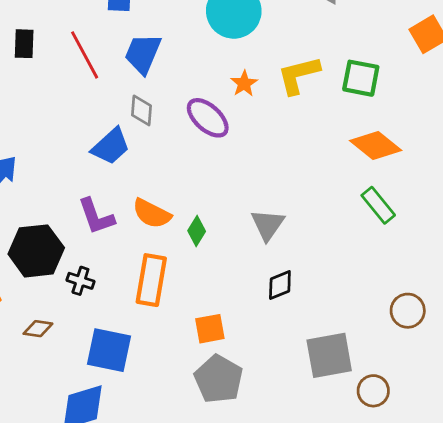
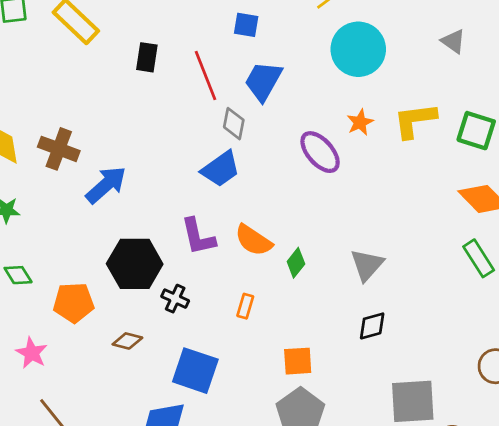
gray diamond: (142, 110) -> (234, 124), moved
orange rectangle: (151, 280) -> (245, 306), size x0.5

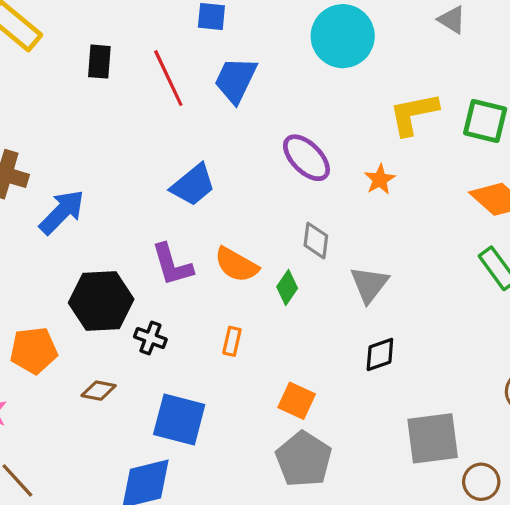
orange star: (360, 122) -> (380, 179), moved
gray diamond: (234, 124) -> (316, 241), moved
orange square: (298, 361) -> (297, 401), turned 32

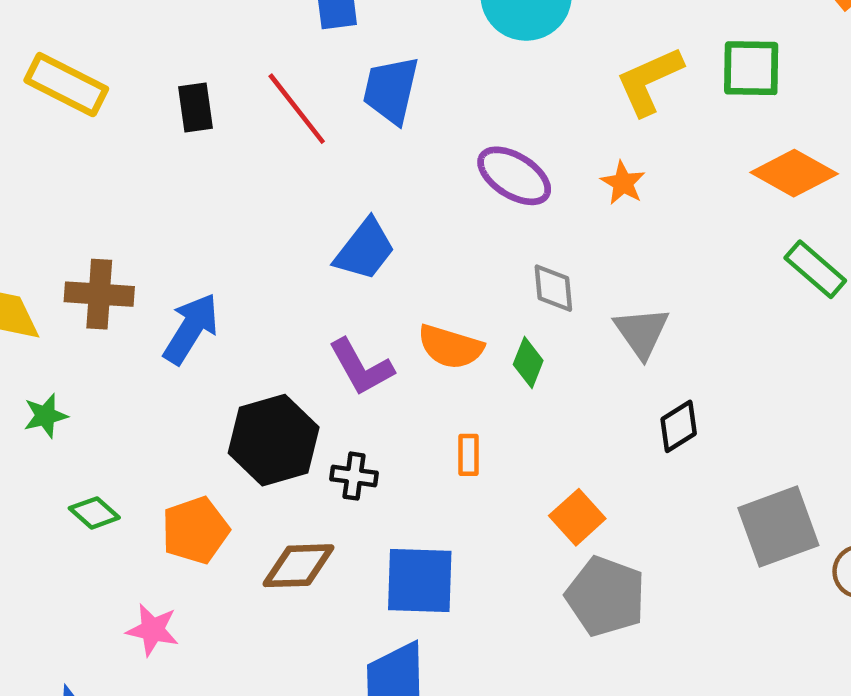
brown diamond: (99, 391) -> (299, 566), size x1.5
orange square: (297, 401) -> (577, 517), turned 36

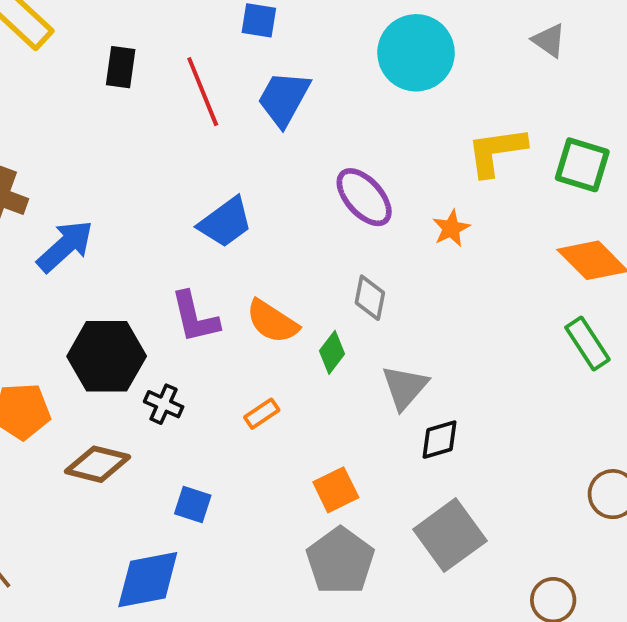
gray triangle: (642, 332) -> (405, 387), moved
orange rectangle: (468, 455) -> (262, 414), turned 40
gray square: (778, 527) -> (450, 535), moved, turned -32
blue square: (420, 580) -> (193, 505), size x0.6

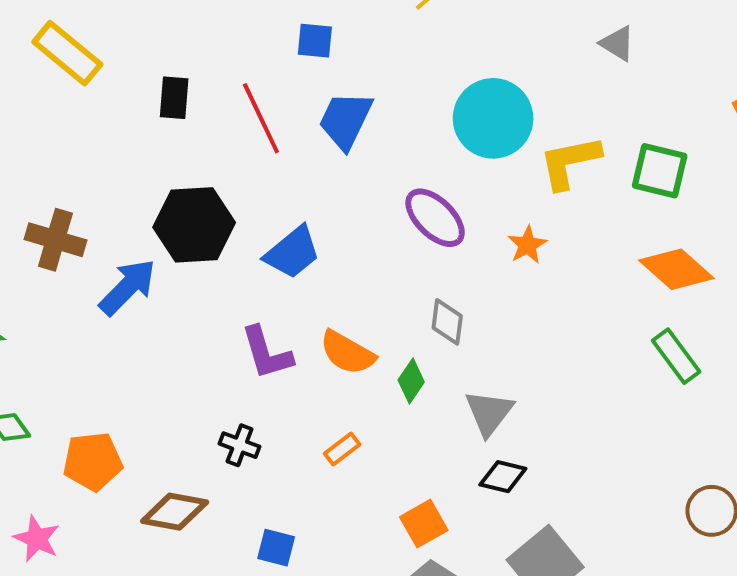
cyan circle: (416, 53) -> (493, 118), moved
black hexagon: (107, 356) -> (194, 225), moved
black diamond: (439, 440) -> (503, 477), moved, turned 33

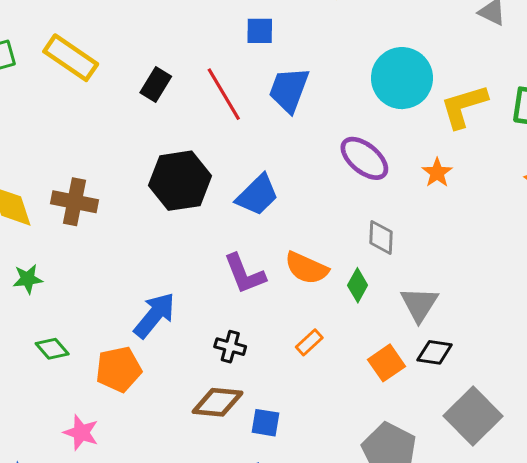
black rectangle: (174, 98) -> (156, 84), turned 32
blue arrow: (128, 287) -> (155, 315), moved
brown diamond: (175, 512) -> (218, 402), moved
orange square: (424, 524) -> (387, 363), moved

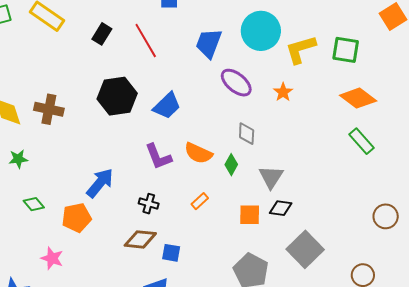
blue trapezoid: (289, 90) -> (209, 43), moved
orange square: (387, 363) -> (250, 215), turned 35

